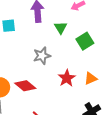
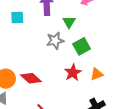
green square: (85, 41) -> (82, 46), moved
gray star: (42, 56) -> (55, 41), moved

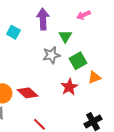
cyan square: (17, 17) -> (13, 32), turned 32
orange triangle: (97, 74) -> (94, 77), moved

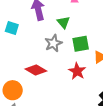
green square: (78, 61) -> (81, 44), turned 30
red diamond: (28, 93) -> (36, 70), moved

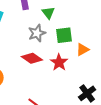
red diamond: (36, 70) -> (32, 58), moved

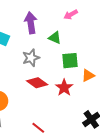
green triangle: (48, 13) -> (55, 38), turned -32
gray star: (37, 33) -> (31, 58), moved

